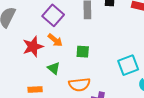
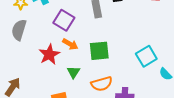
green square: (83, 52) -> (99, 51), size x1.5
green triangle: (54, 68) -> (74, 72), turned 32

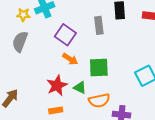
red star: (49, 54) -> (57, 85), moved
green triangle: (74, 72) -> (80, 88), moved, turned -40

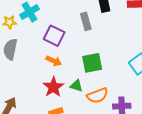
orange arrow: (70, 59) -> (54, 61), moved

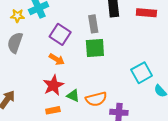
green square: (92, 63) -> (95, 48), moved
green triangle: (76, 86) -> (73, 96), moved

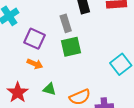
red star: (53, 85) -> (18, 92), moved
green triangle: (73, 96) -> (49, 89), moved

